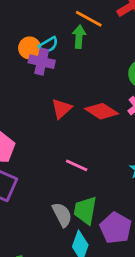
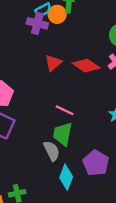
orange circle: (30, 48) -> (57, 14), moved
green trapezoid: (85, 210) -> (63, 134), moved

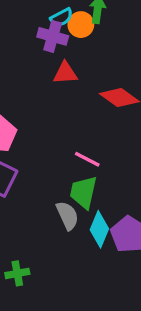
red triangle: (53, 63) -> (65, 73), moved, turned 36
cyan diamond: (66, 177) -> (99, 229), moved

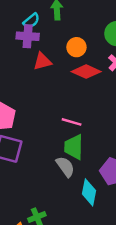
orange circle: (81, 25) -> (76, 47), moved
cyan diamond: (99, 229) -> (89, 192), moved

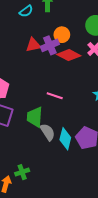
purple cross: (28, 36) -> (50, 45), moved, turned -30
green trapezoid: (74, 147) -> (35, 117), moved
cyan diamond: (89, 192) -> (65, 139), moved

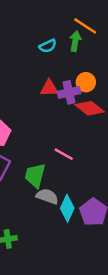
gray semicircle: (48, 132) -> (47, 196), turned -48

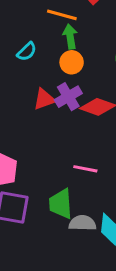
green arrow: (75, 41) -> (70, 36), moved
orange circle: (86, 82) -> (72, 62), moved

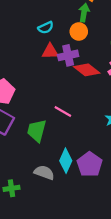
cyan semicircle: (27, 52) -> (46, 28), moved
gray semicircle: (82, 223) -> (44, 172), moved

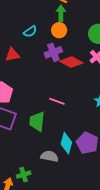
red triangle: (50, 51) -> (12, 55), moved

